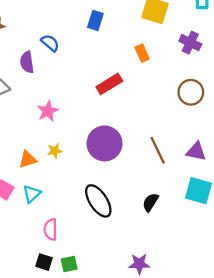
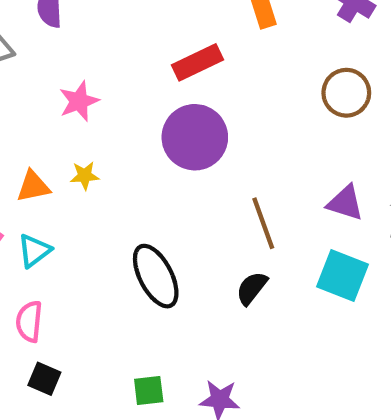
purple circle: (105, 143) -> (195, 137), moved
brown line: (158, 150) -> (263, 223), moved
pink semicircle: (50, 229) -> (29, 321), moved
green square: (69, 264) -> (149, 391), moved

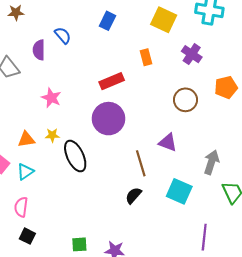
pink star: (79, 101) -> (51, 98), turned -30
purple triangle: (345, 203) -> (168, 142), moved
black ellipse: (156, 276) -> (75, 156), moved

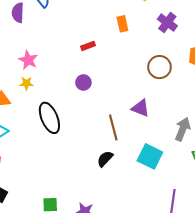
red rectangle: (112, 81) -> (88, 46), size x0.6
purple circle: (108, 119) -> (83, 82), size x0.5
yellow star: (52, 135) -> (26, 83), moved

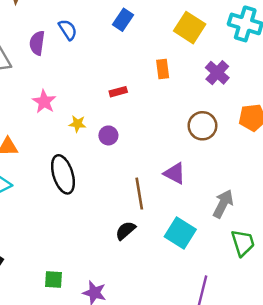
yellow star: (26, 83) -> (77, 124), moved

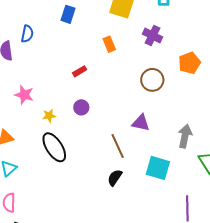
blue semicircle: (68, 30) -> (27, 34), turned 60
yellow star: (77, 124) -> (49, 116), moved

